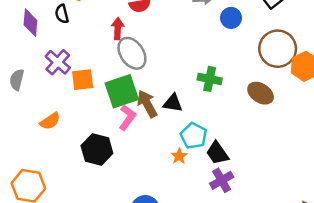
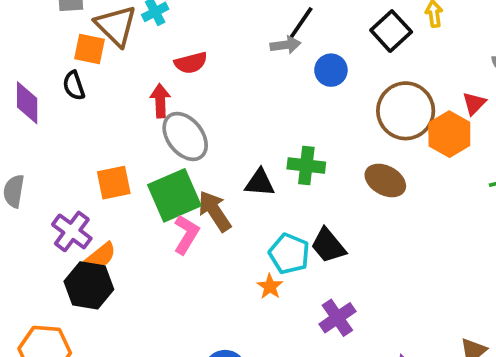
purple cross: (58, 62) -> (72, 231), moved
black triangle: (173, 103) -> (260, 183), moved
orange semicircle: (50, 121) -> (101, 256), moved
black hexagon: (97, 149) -> (89, 285), moved
black trapezoid: (217, 153) -> (328, 246), moved

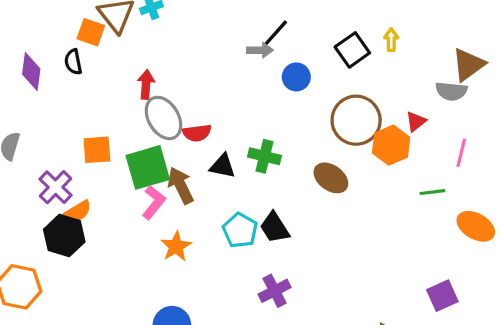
red semicircle: (191, 63) -> (197, 133), moved
orange star: (270, 286) -> (176, 246), moved, size x1.4

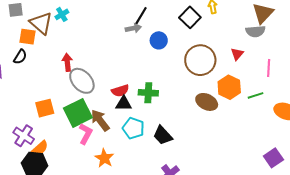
black semicircle: (73, 62) -> (20, 57), turned -126
red semicircle: (197, 133) -> (120, 91), moved
orange hexagon: (391, 145) -> (229, 87), moved
brown ellipse: (331, 178) -> (207, 102), moved
cyan pentagon: (240, 230) -> (133, 128), moved

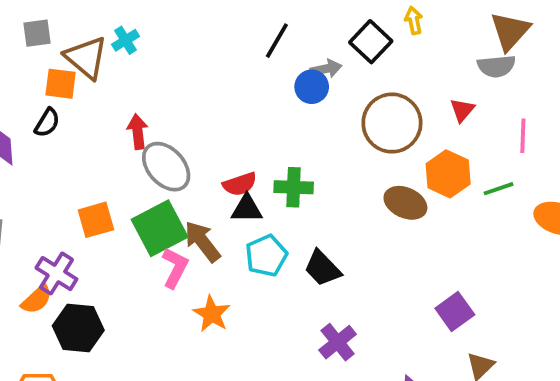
gray arrow: (133, 28) -> (326, 69), moved
cyan pentagon: (133, 128) -> (266, 256), turned 30
orange semicircle: (40, 148) -> (37, 299), moved
purple square: (273, 158) -> (455, 311), moved

